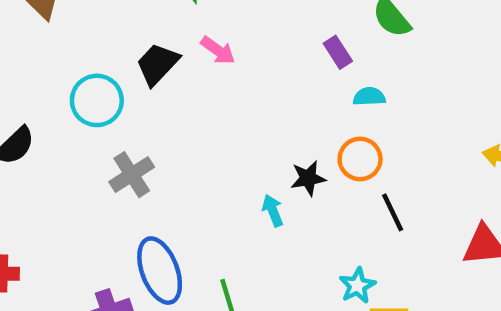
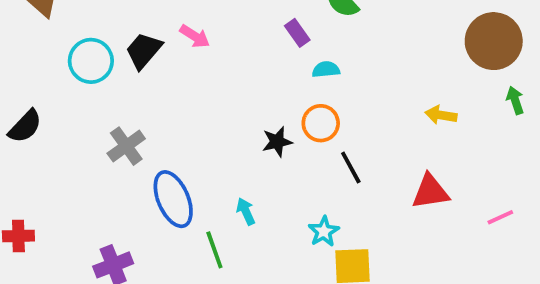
cyan circle: (97, 100) -> (91, 61), moved
cyan arrow: (273, 211) -> (246, 211), moved
blue ellipse: (160, 271) -> (173, 199), moved

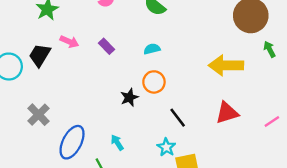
purple rectangle: (297, 33) -> (107, 46), moved
yellow arrow: (441, 115) -> (226, 65), size x1.8
black line: (351, 168) -> (178, 118), moved
blue ellipse: (173, 199) -> (72, 142), turned 60

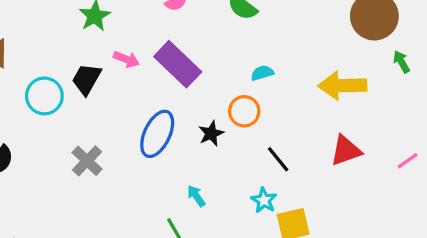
purple rectangle: (107, 46) -> (178, 64), size x2.0
cyan semicircle: (152, 49) -> (262, 73), moved
blue ellipse: (72, 142) -> (157, 134), moved

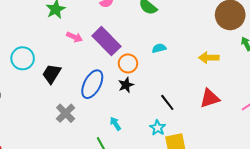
black trapezoid: (86, 79) -> (52, 74), moved
yellow arrow: (342, 86) -> (209, 58), size x0.7
orange circle: (244, 111) -> (128, 63), moved
gray cross: (87, 161) -> (66, 113), moved

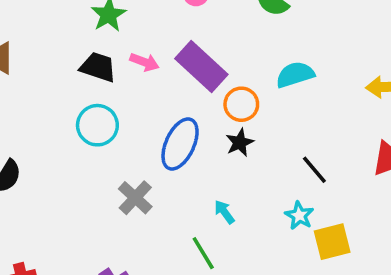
cyan semicircle: (159, 48) -> (295, 75), size x1.5
cyan circle: (23, 58) -> (97, 125), moved
black trapezoid: (52, 74) -> (98, 67), moved, turned 80

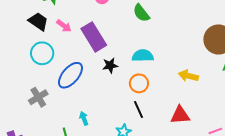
orange circle: (241, 104) -> (139, 83), moved
cyan circle: (97, 125) -> (42, 53), moved
black star: (240, 143) -> (110, 65), moved

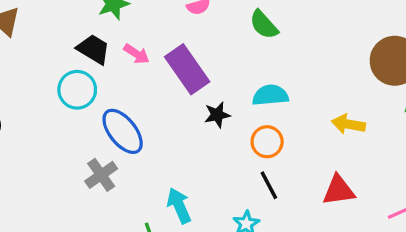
cyan circle: (42, 53) -> (77, 90), moved
blue ellipse: (70, 75) -> (123, 131), moved, turned -76
cyan arrow: (84, 118) -> (179, 206), size x1.5

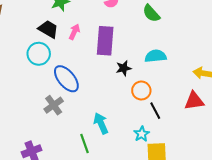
pink arrow: (136, 54) -> (74, 32), turned -98
purple rectangle: (187, 69) -> (105, 41), turned 40
orange circle: (267, 142) -> (141, 90), moved
red triangle: (339, 190) -> (194, 101), moved

